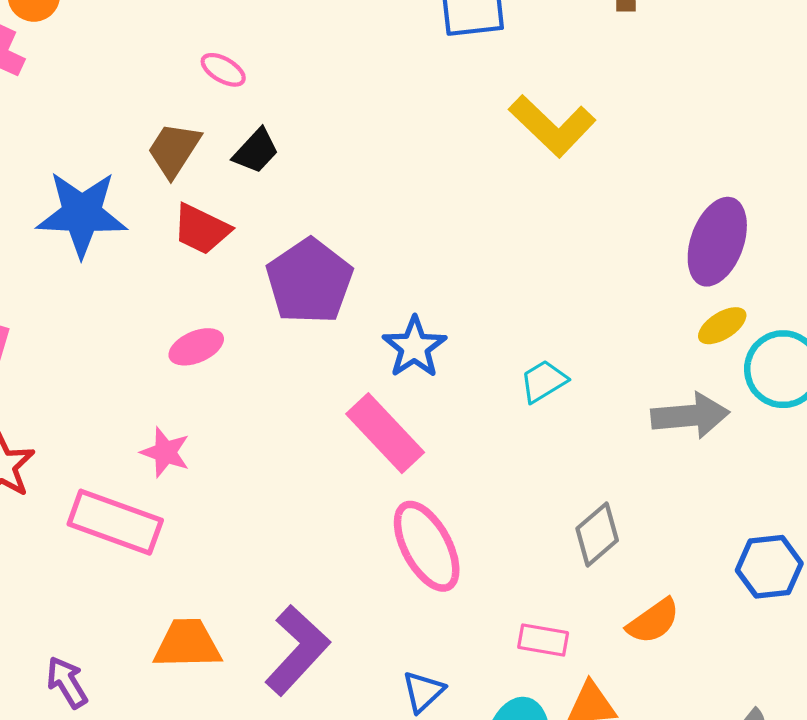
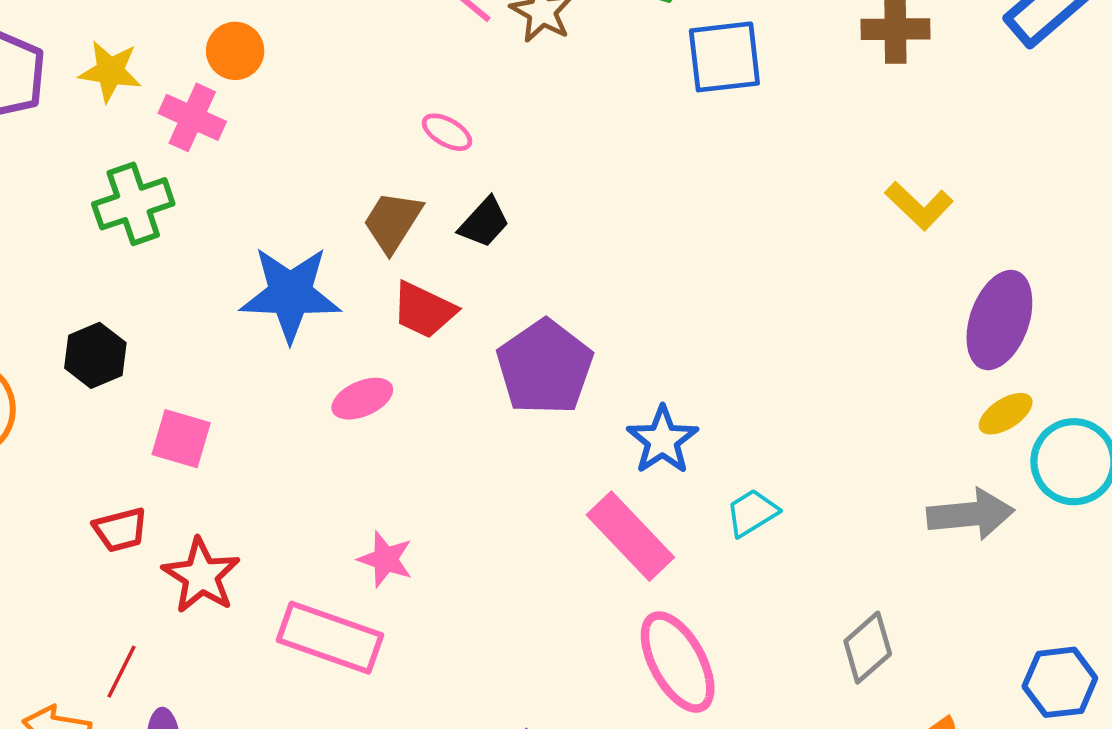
yellow L-shape: (552, 126) -> (919, 206), moved, size x0.7
pink ellipse: (196, 347) -> (362, 399), moved
cyan trapezoid: (544, 381) -> (752, 513), moved

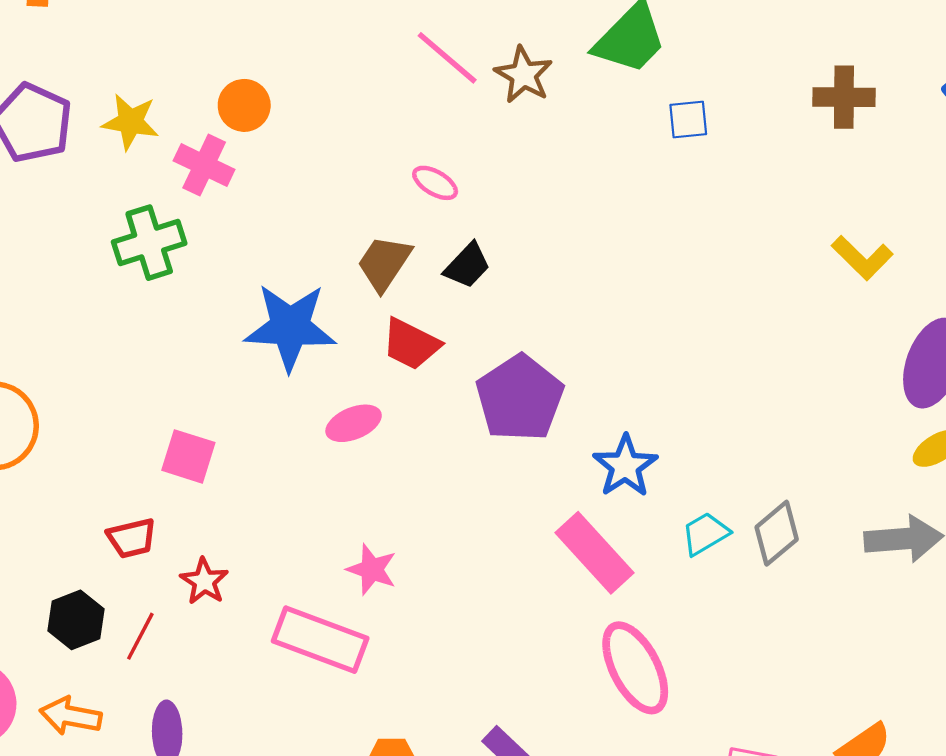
blue square: (724, 57) -> (688, 119), size x0.6
black hexagon: (95, 355) -> (76, 620), moved
red star: (201, 576) -> (204, 581), size x0.7
gray diamond: (868, 648) -> (777, 533), moved
red line: (121, 672) -> (140, 636), moved

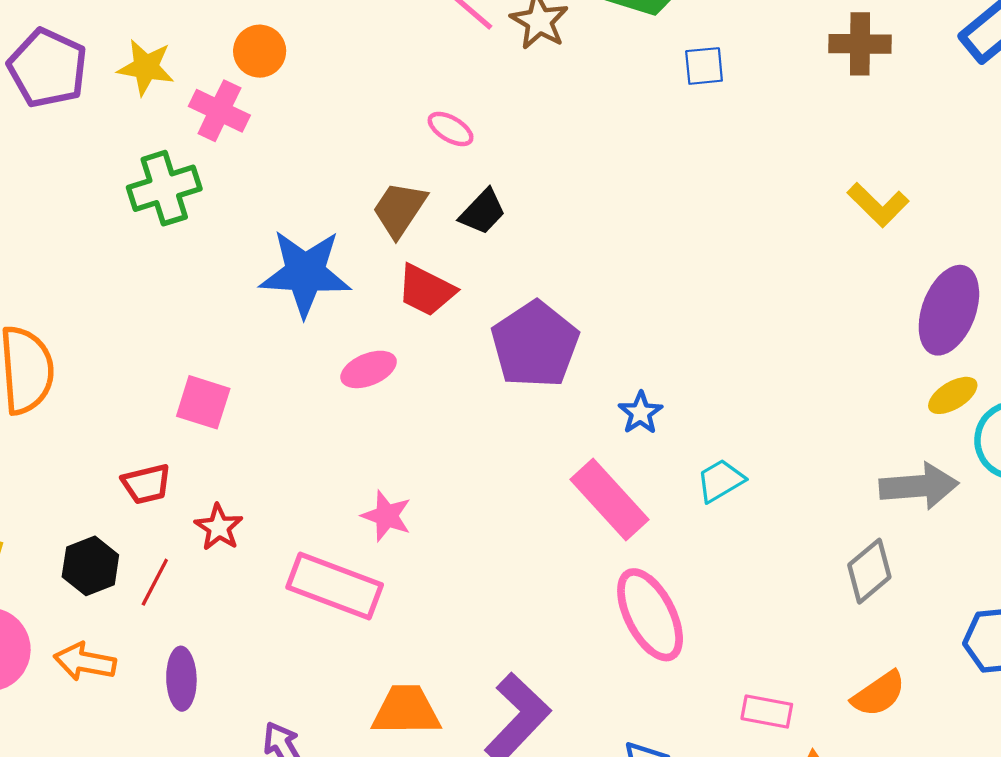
blue star: (625, 466) -> (640, 413), size x0.7
gray diamond: (777, 533) -> (869, 571), moved

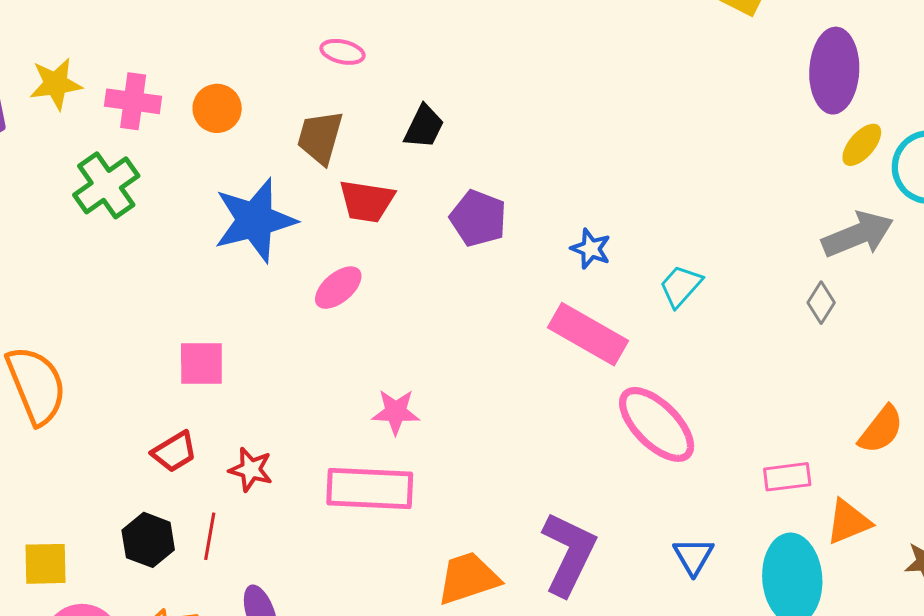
orange circle: (260, 51) -> (217, 108), moved
black trapezoid: (483, 212) -> (424, 127), moved
purple pentagon: (535, 344) -> (478, 218), size x0.7
gray diamond: (869, 571) -> (821, 303), moved, size x0.7

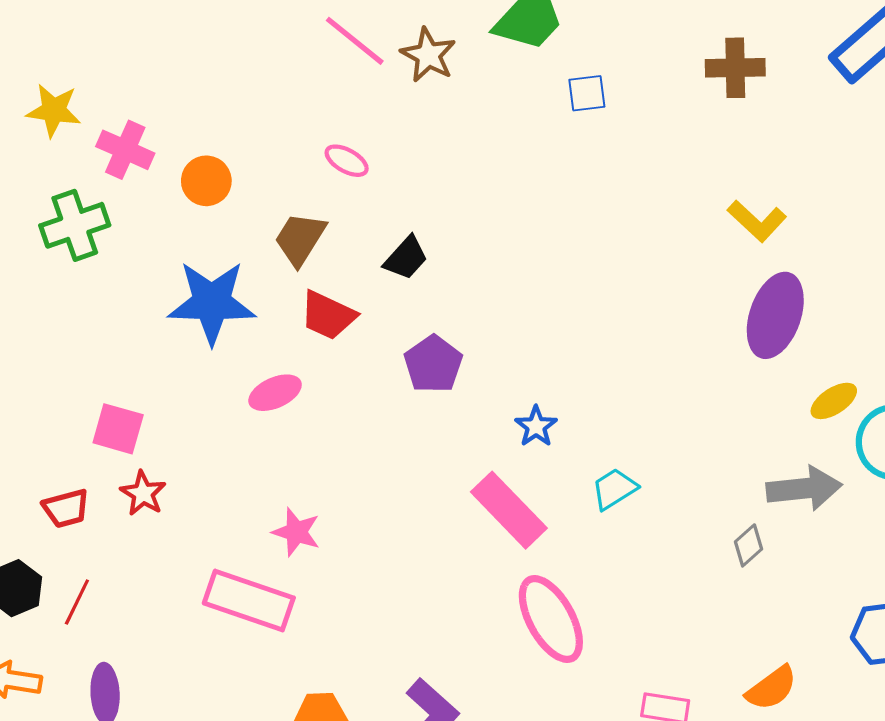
purple ellipse: (834, 71) -> (775, 315), moved
red star: (251, 469) -> (143, 493), moved

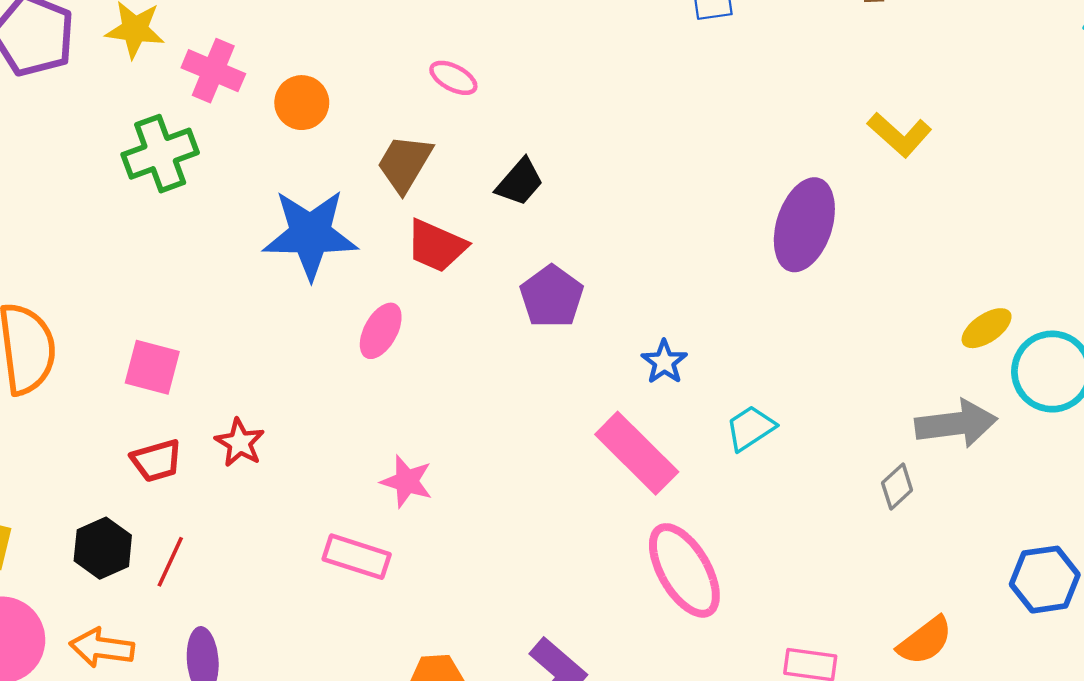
purple ellipse: (775, 315) -> (804, 225), moved
pink ellipse: (275, 393) -> (381, 331), turned -36
pink square: (118, 429) -> (152, 367), moved
pink rectangle: (249, 600) -> (357, 557), size x0.7

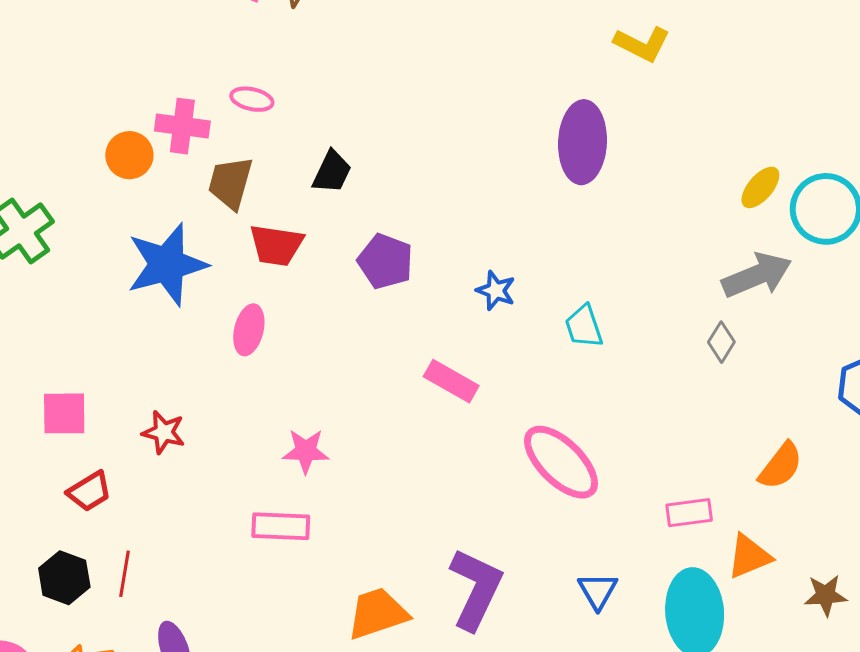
pink cross: (213, 71) -> (182, 126), moved
cyan trapezoid: (750, 428) -> (584, 326), turned -60
red star: (240, 443) -> (164, 432), moved
pink rectangle: (637, 453) -> (451, 381), moved, size x0.7

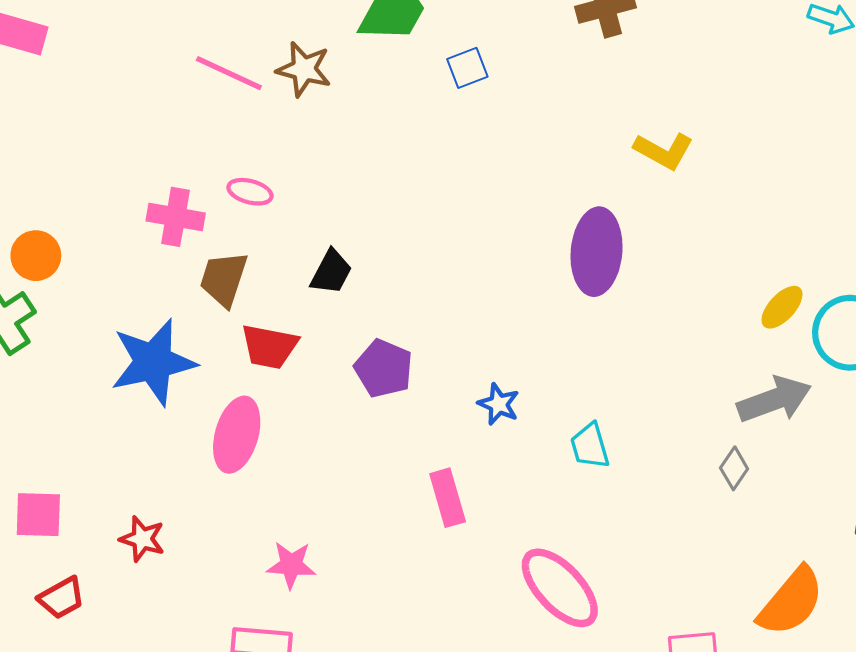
orange circle: (129, 155) -> (36, 256), moved
pink ellipse: (249, 330) -> (237, 435), size x1.4
pink rectangle: (451, 381) -> (448, 498), turned 42
orange semicircle: (781, 466) -> (791, 602), size x1.4

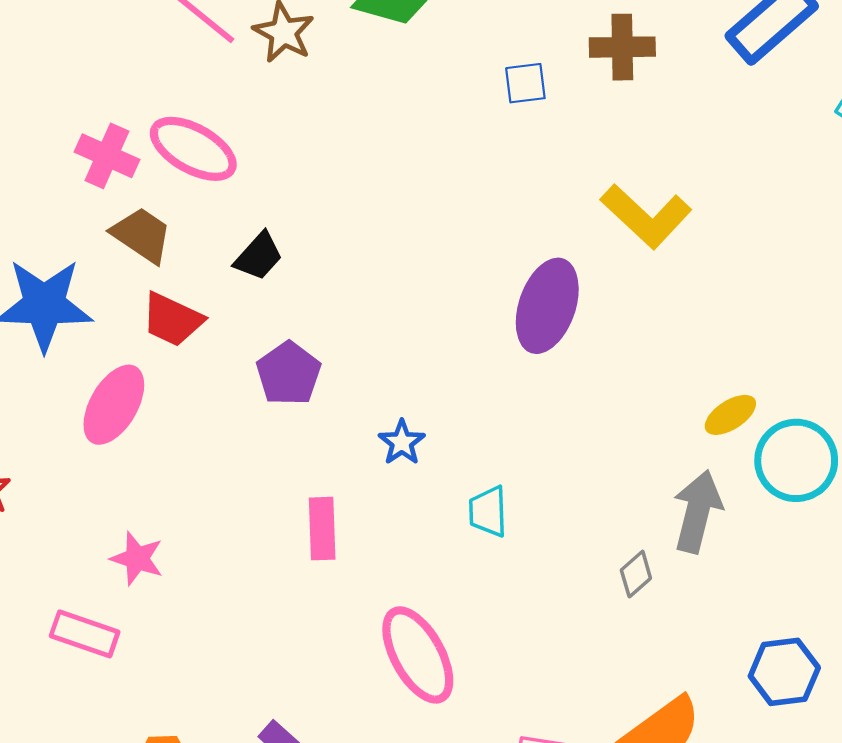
blue square: (467, 68) -> (525, 83), moved
yellow L-shape: (664, 151) -> (646, 216), size x1.4
pink ellipse: (250, 192) -> (193, 149), size x1.8
brown trapezoid: (224, 279) -> (142, 235), turned 92
gray arrow: (774, 400) -> (697, 511), turned -70

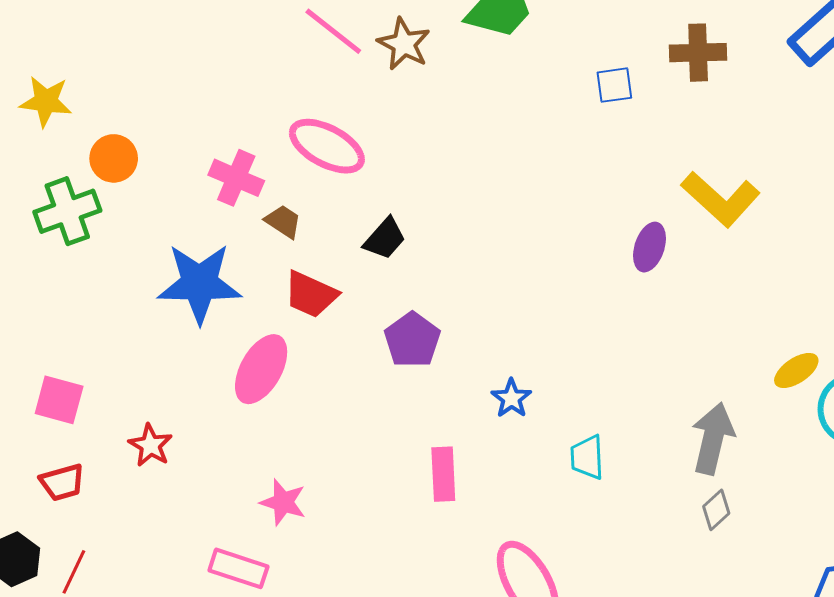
pink cross: (107, 156) -> (236, 178), moved
brown trapezoid: (142, 235) -> (283, 221), size x0.7
purple ellipse: (547, 306) -> (650, 247), moved, size x0.6
gray arrow: (697, 511) -> (713, 438), moved

